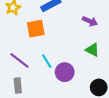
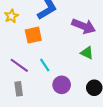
purple arrow: (90, 21) -> (84, 26), size x1.6
purple circle: (65, 72) -> (62, 85), moved

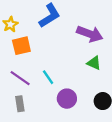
orange square: (33, 35) -> (21, 46), moved

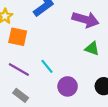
orange square: (21, 46) -> (18, 37), turned 30
gray rectangle: (20, 104) -> (21, 95), turned -40

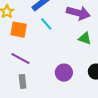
cyan line: (47, 66) -> (46, 24), moved
gray rectangle: (21, 95) -> (23, 81), turned 48

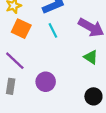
purple circle: (64, 73) -> (46, 82), moved

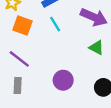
purple circle: (46, 82) -> (63, 80), moved

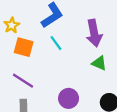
purple arrow: (94, 17) -> (94, 33), turned 60

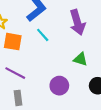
green triangle: (99, 63) -> (80, 59), moved

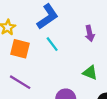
purple arrow: (77, 22) -> (90, 33), size x0.6

